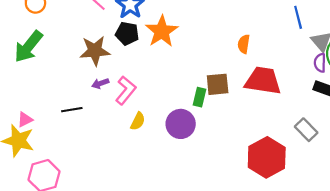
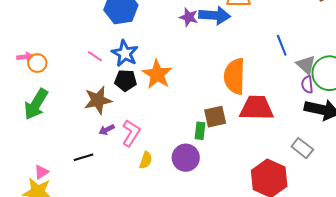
orange semicircle: (244, 44) -> (235, 76), size x2.0

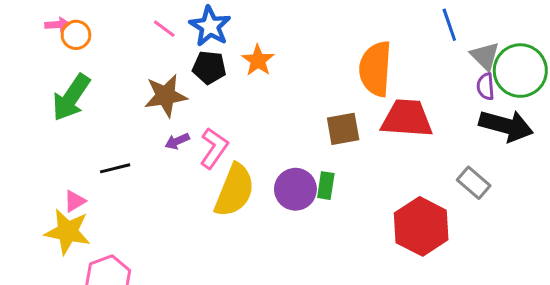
orange star: (157, 74) -> (258, 60), size x0.7
green rectangle: (200, 131) -> (326, 186), moved
black line: (83, 157) -> (115, 168), moved
yellow semicircle: (146, 160) -> (234, 190), size x2.0

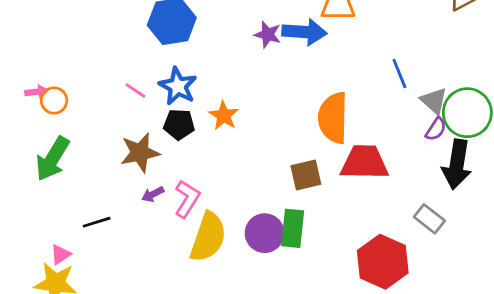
purple semicircle: (486, 86) -> (436, 129), turned -140
black arrow: (506, 126) -> (457, 164), turned 87
green rectangle: (326, 186) -> (293, 228), size x1.5

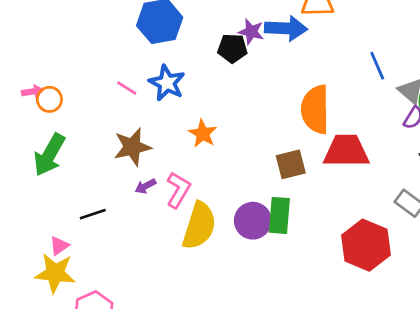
orange star: (224, 116) -> (203, 134), moved
black pentagon: (179, 124) -> (232, 48), moved

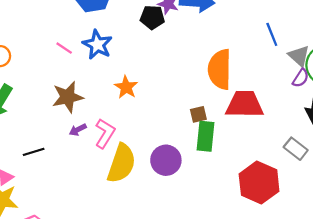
brown square: (291, 164) -> (198, 114), size x0.7
green rectangle: (279, 215) -> (205, 136), moved

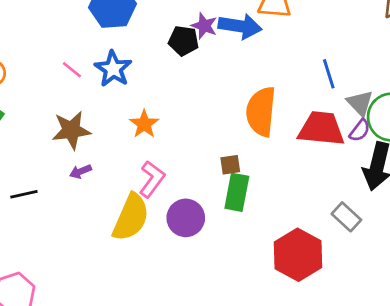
red trapezoid: (244, 104) -> (321, 129), moved
pink L-shape: (105, 133) -> (152, 179), moved

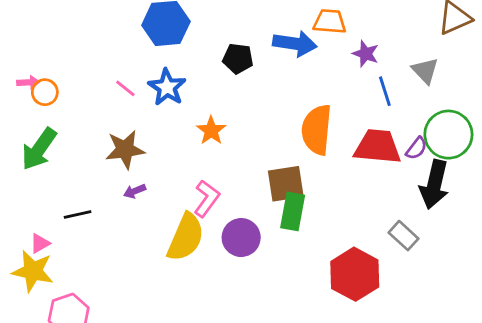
purple star: (204, 26) -> (366, 54), moved
gray triangle: (360, 103) -> (425, 71), moved
orange star: (144, 124) -> (211, 131), moved
brown square: (230, 165) -> (286, 184), size x1.8

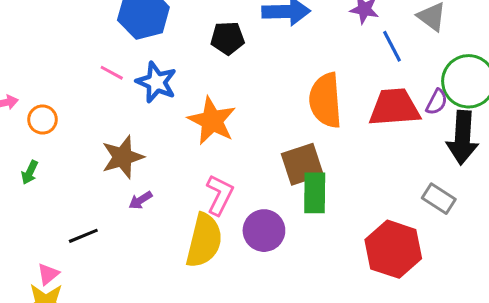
pink line: (125, 88) -> (112, 73), moved
orange circle: (45, 92) -> (42, 120), moved
orange star: (211, 131) -> (212, 121), size x1.5
green arrow: (39, 149) -> (30, 172), size x0.5

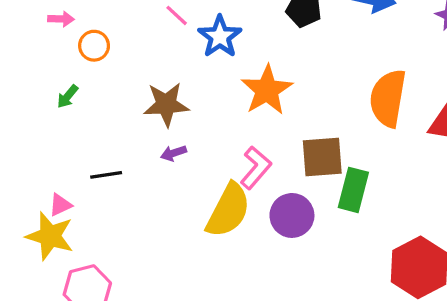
brown square: (302, 164) -> (322, 157), moved

